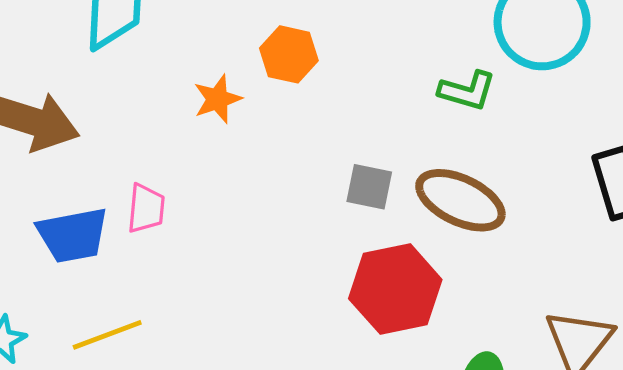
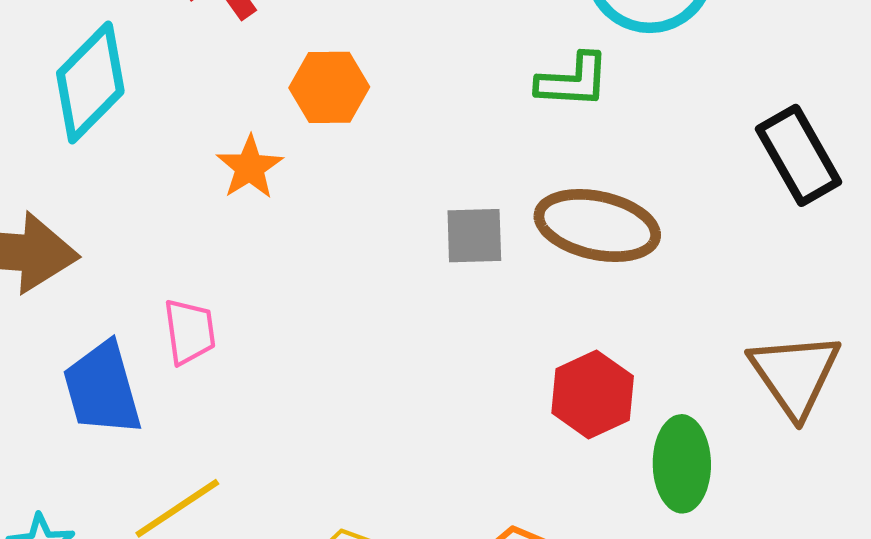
blue trapezoid: (73, 235) -> (102, 389), turned 98
red hexagon: (395, 289) -> (593, 394), moved, size x0.7

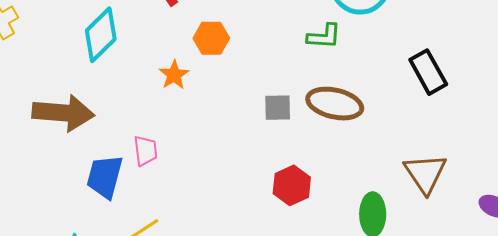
blue trapezoid: (102, 389) -> (105, 177), turned 30
red hexagon: (593, 394) -> (292, 185), moved

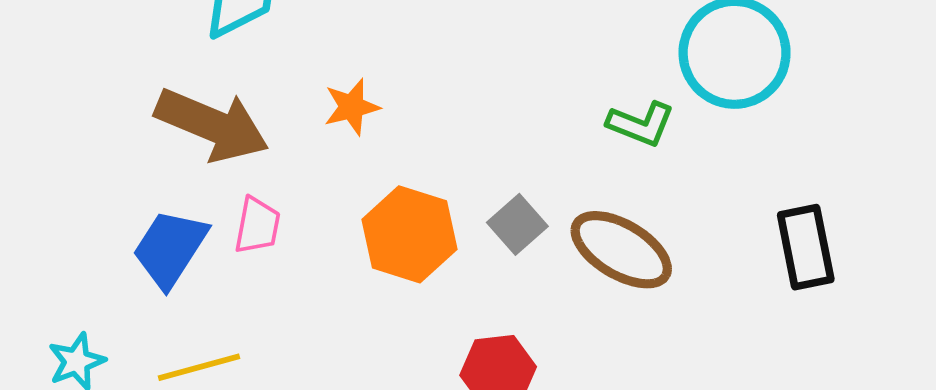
orange hexagon: (211, 38) -> (409, 234), moved, size x1.4
gray square: (278, 108) -> (517, 224), turned 32
brown arrow: (63, 113) -> (212, 125), moved

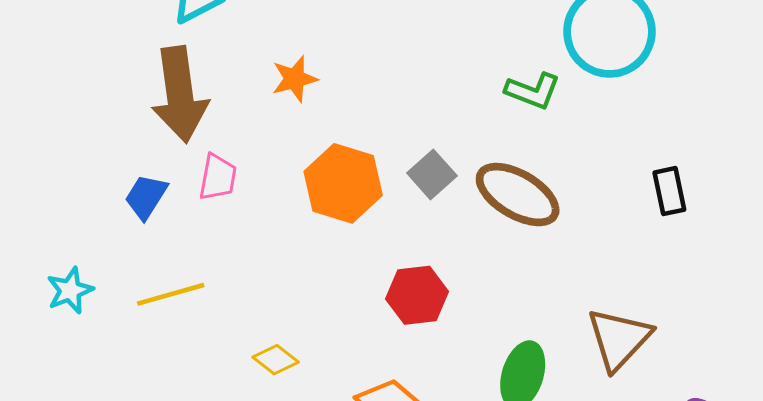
brown arrow: (212, 125) -> (180, 95), turned 60
black rectangle: (806, 247) -> (669, 191), size x0.7
blue trapezoid: (170, 248) -> (146, 197), size x0.7

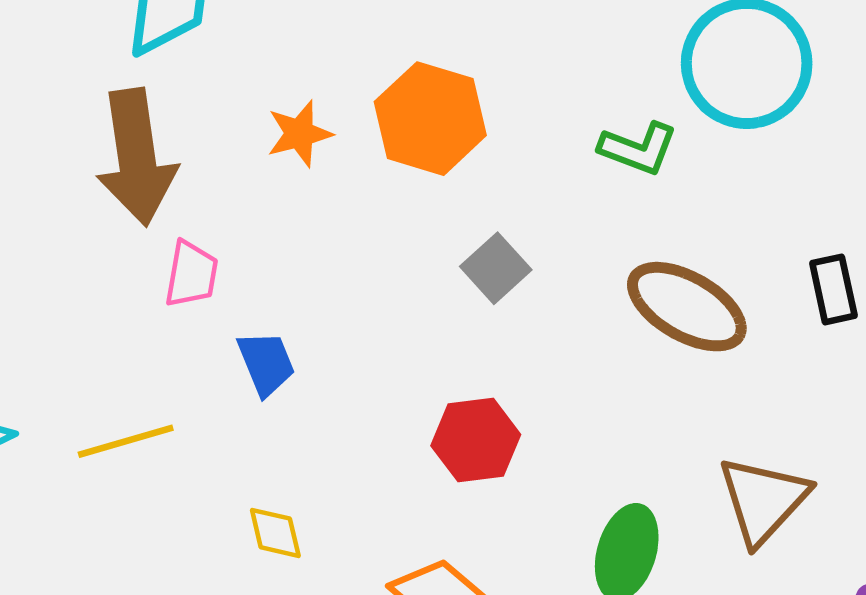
orange hexagon: (343, 183) -> (430, 119), moved
brown ellipse: (518, 195) -> (687, 307), moved
blue trapezoid: (146, 197) -> (266, 363), moved, turned 126
yellow diamond: (276, 360) -> (275, 533), turned 39

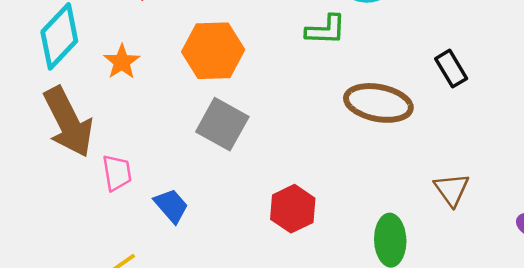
orange star: (299, 134) -> (122, 62), moved
gray square: (496, 268) -> (222, 124), moved, size x1.4
brown triangle: (763, 500) -> (452, 189), size x0.7

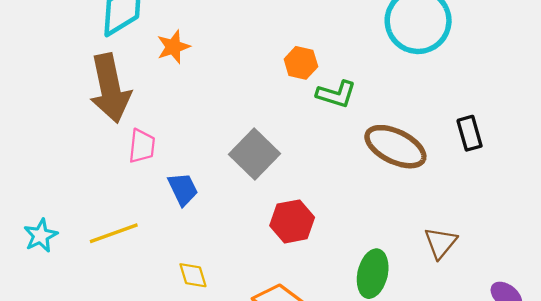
green L-shape: (326, 30) -> (336, 94), moved
orange hexagon: (213, 51) -> (301, 63), moved, size x0.6
gray square: (222, 124) -> (254, 154), moved

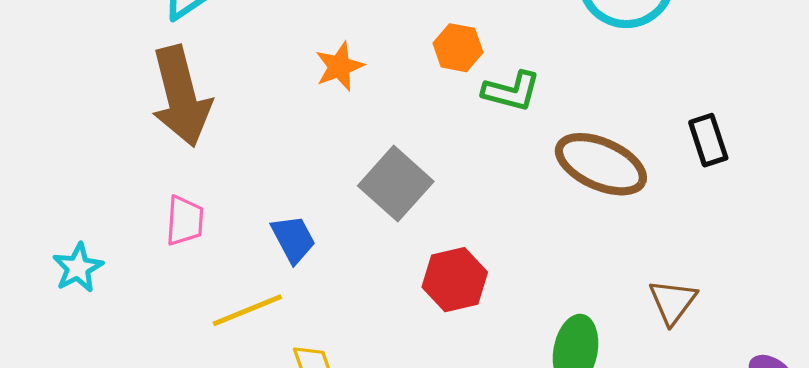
orange star: (173, 47) -> (339, 66), moved
pink trapezoid: (142, 146) -> (185, 221), moved
yellow line: (114, 233) -> (247, 310), moved
cyan star: (41, 236) -> (78, 268), moved

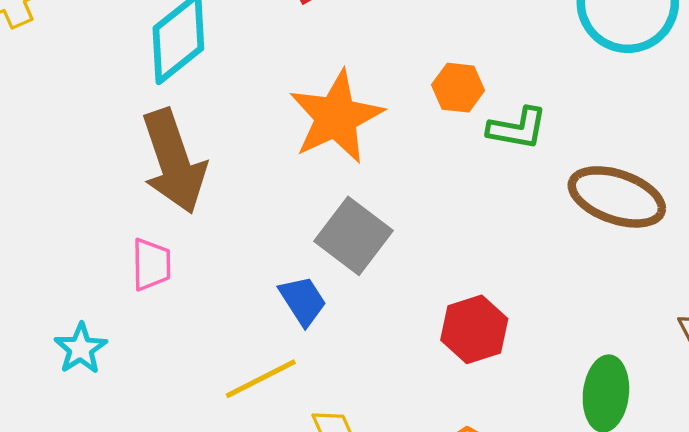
orange star: (339, 66) -> (336, 117), size x1.8
gray square: (396, 184) -> (354, 236), moved
pink trapezoid: (185, 221) -> (151, 264), moved

